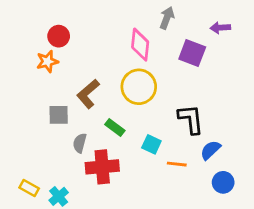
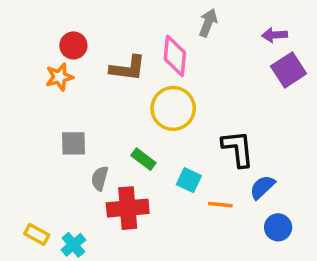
purple square: (192, 53) -> (289, 70), moved, turned 36
brown L-shape: (88, 94) -> (128, 68), moved, turned -132

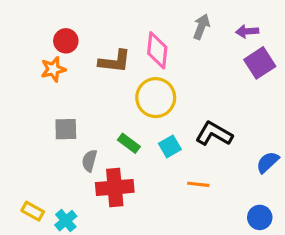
gray arrow: (208, 23) -> (201, 27), moved
black L-shape: (238, 149) -> (214, 134), turned -54
cyan square: (189, 180) -> (170, 146), moved, turned 35
blue semicircle: (262, 187) -> (268, 162), moved
blue circle: (278, 227) -> (260, 217), moved

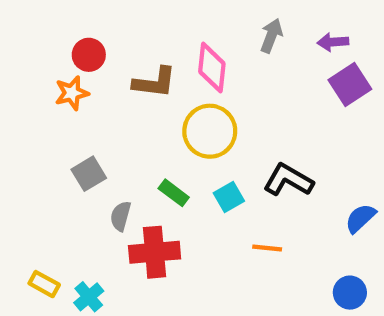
gray square: (66, 129) -> (89, 174), turned -30

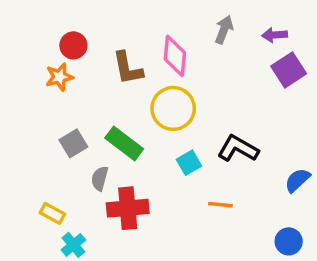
brown L-shape: (155, 82) -> (128, 68), turned 72
green rectangle: (174, 193) -> (124, 143), moved, size x1.5
yellow rectangle: (44, 284) -> (52, 213), moved

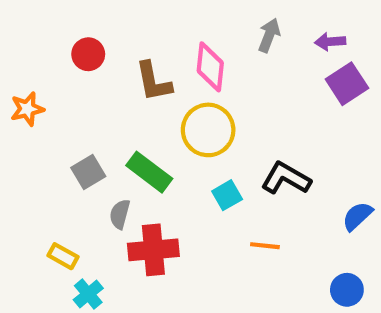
orange star: (59, 77) -> (27, 109), moved

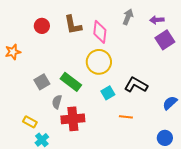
brown L-shape: (153, 82) -> (73, 25), moved

